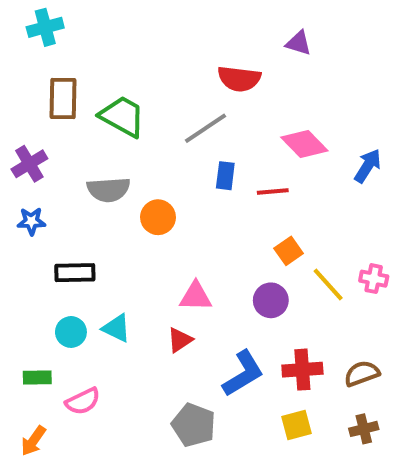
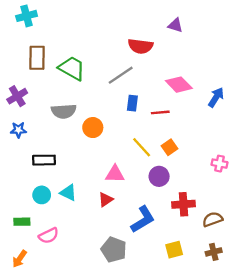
yellow line: (328, 284) -> (142, 147), moved
red cross: (302, 370) -> (183, 204), moved

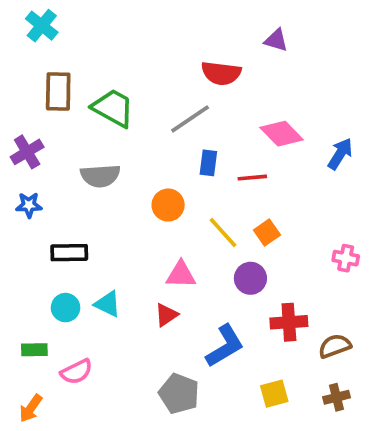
cyan cross: (27, 16) -> (42, 26), turned -36
orange circle: (93, 128) -> (168, 205), moved

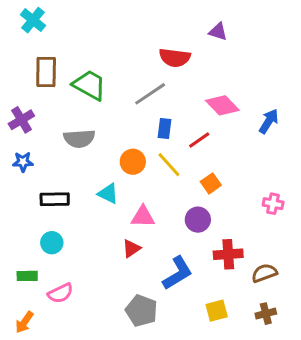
red line: (252, 178) -> (199, 140), turned -30
yellow line: (223, 232) -> (169, 165), moved
cyan triangle: (108, 304) -> (108, 194), moved

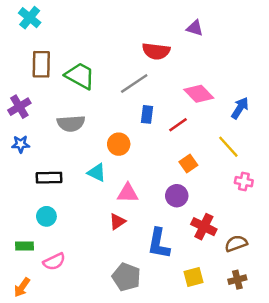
yellow line: (169, 165) -> (228, 147), moved
red cross: (228, 254) -> (204, 227), turned 30
blue L-shape: (178, 273) -> (159, 243), turned 132

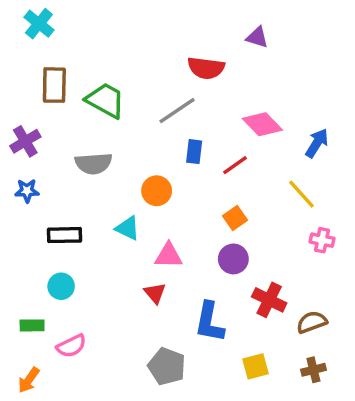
orange square: (188, 163) -> (235, 218), moved
red triangle: (117, 222) -> (155, 293), turned -36

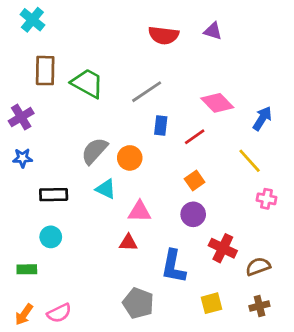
red semicircle: (206, 68) -> (164, 35), moved
gray semicircle: (94, 163) -> (94, 151), moved, turned 136
red triangle: (155, 293) -> (128, 243), turned -48
pink semicircle: (71, 346) -> (59, 313), moved

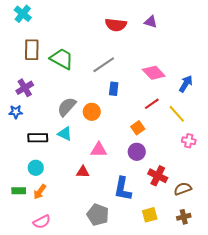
purple cross: (21, 117) -> (25, 88), moved
red line: (195, 137) -> (152, 104), moved
cyan triangle: (106, 189) -> (65, 134), moved
red triangle: (128, 243) -> (83, 172), moved
orange arrow: (24, 314) -> (40, 192), moved

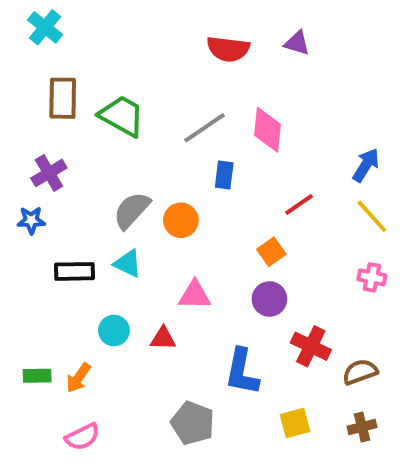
pink diamond: (154, 73) -> (267, 130), moved, turned 50
yellow line: (177, 114) -> (372, 216), moved
cyan circle: (36, 168) -> (114, 331), moved

